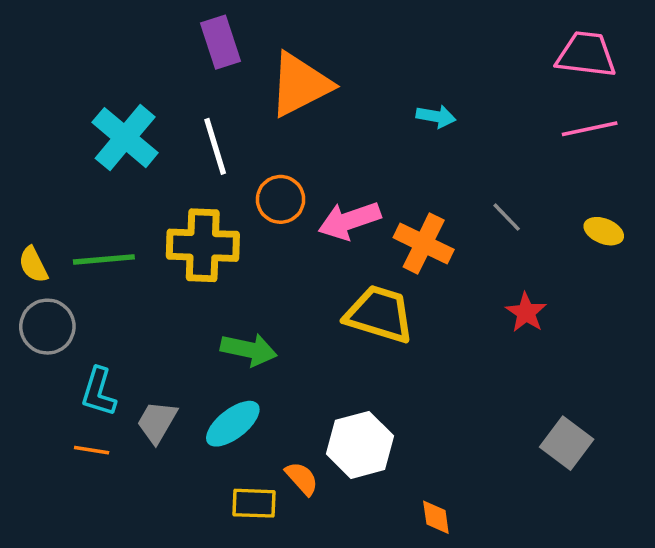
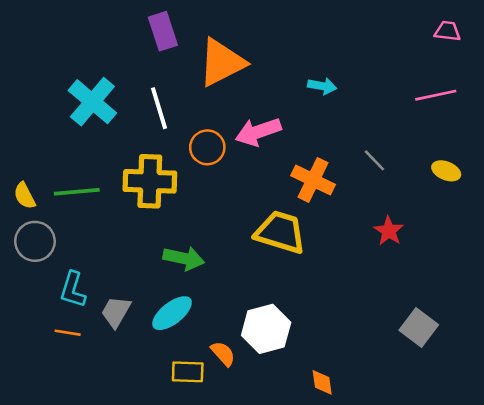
pink trapezoid: (586, 55) -> (447, 31), moved, size x0.6
pink arrow: (349, 221) -> (258, 132), moved

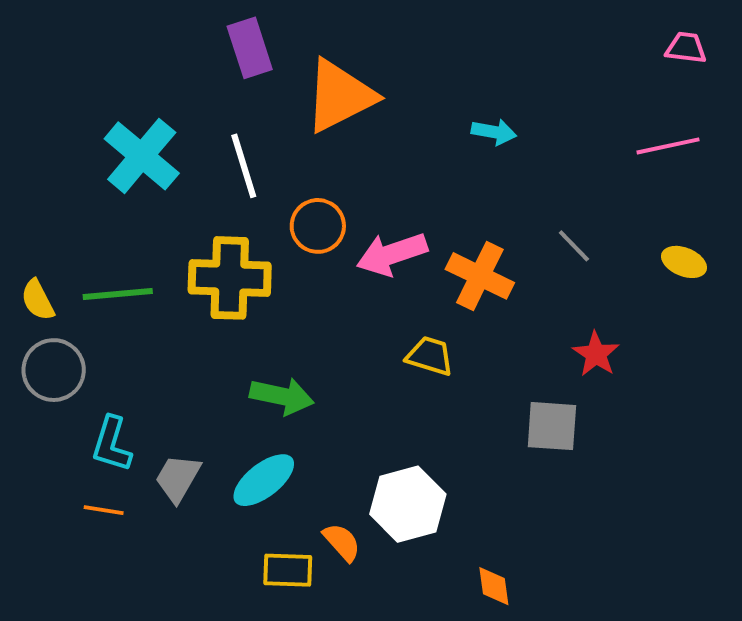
pink arrow: (258, 132) -> (392, 254), moved
yellow trapezoid: (280, 232) -> (430, 356), size x0.6
gray square: (419, 327) -> (552, 426), moved, turned -33

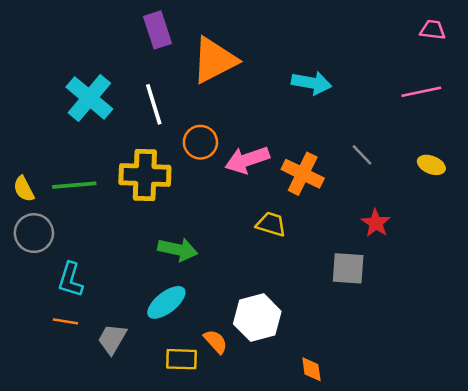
cyan arrow: (494, 132) -> (311, 83), size x1.4
gray trapezoid: (178, 478) -> (112, 339), moved

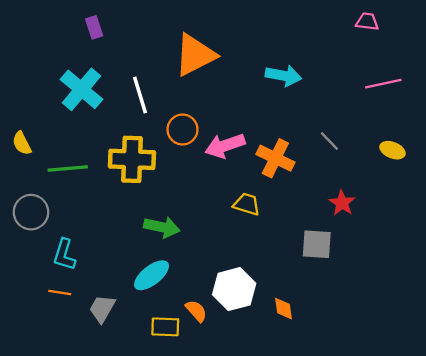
purple rectangle: (158, 30) -> (94, 27), moved, size x0.7
pink trapezoid: (433, 30) -> (367, 22), moved
yellow semicircle: (24, 189) -> (22, 143), moved
orange diamond: (311, 369) -> (283, 309), moved

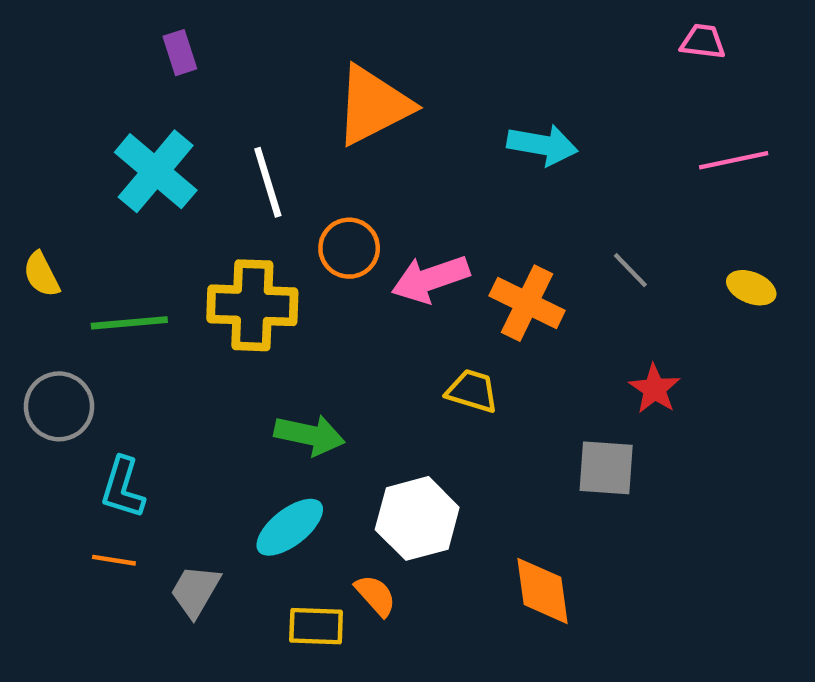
white hexagon: (234, 289) -> (417, 518), moved
orange diamond: (283, 309) -> (542, 591), size x1.6

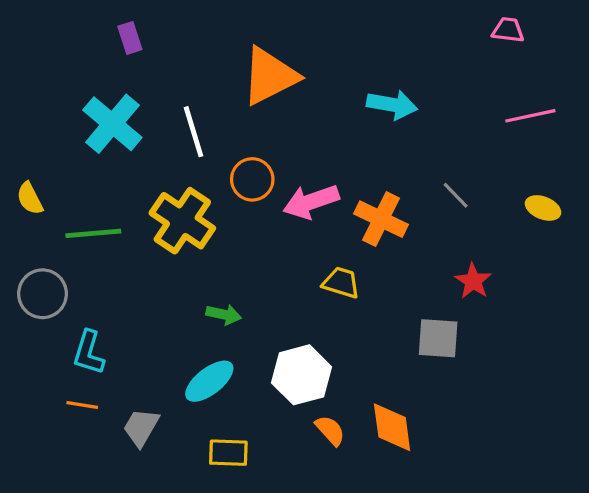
yellow cross: (252, 305) -> (182, 221), turned 32
green arrow: (310, 435) -> (224, 314), size x0.7
orange semicircle: (375, 595) -> (330, 430), moved

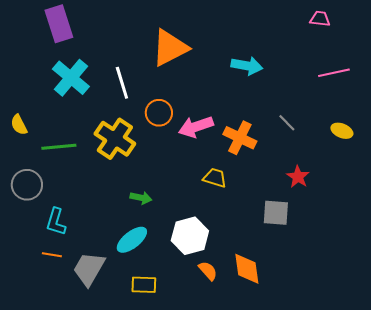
purple rectangle: (130, 38) -> (59, 24), moved, size x1.8
gray trapezoid: (141, 427) -> (89, 269), size x1.4

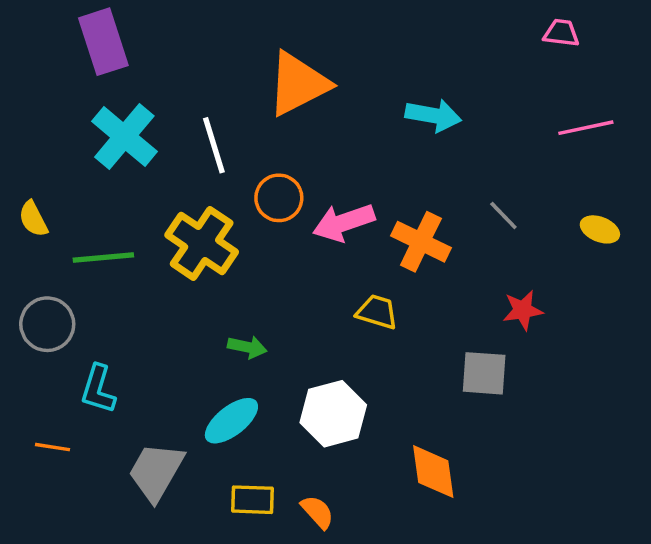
red star: (298, 177) -> (523, 310), turned 30
orange line: (52, 255) -> (53, 447), moved
orange semicircle: (208, 271) -> (317, 512), moved

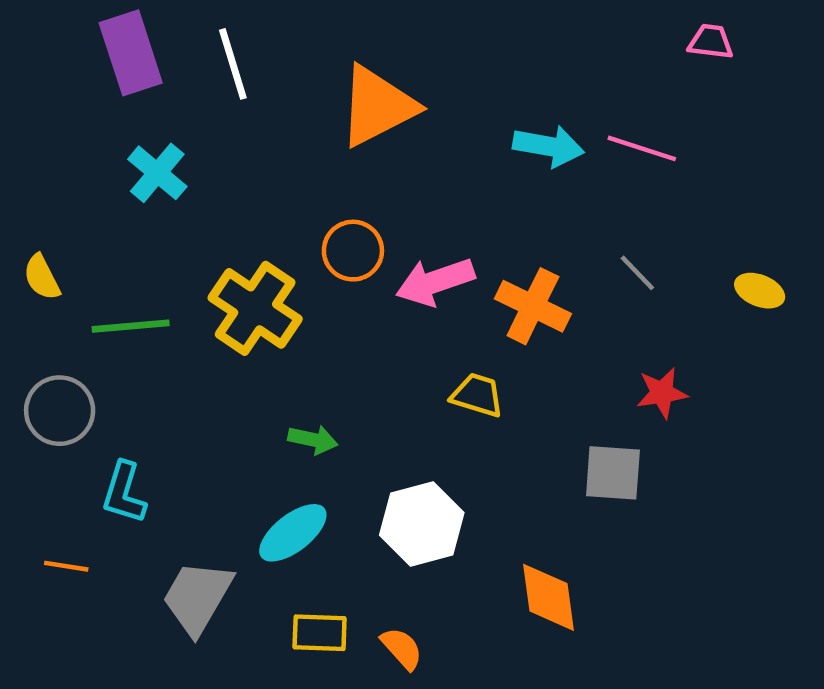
pink line: (586, 128) -> (642, 148), moved, turned 30
cyan cross: (124, 136) -> (157, 173), size x0.7
white line: (214, 145) -> (233, 64), moved

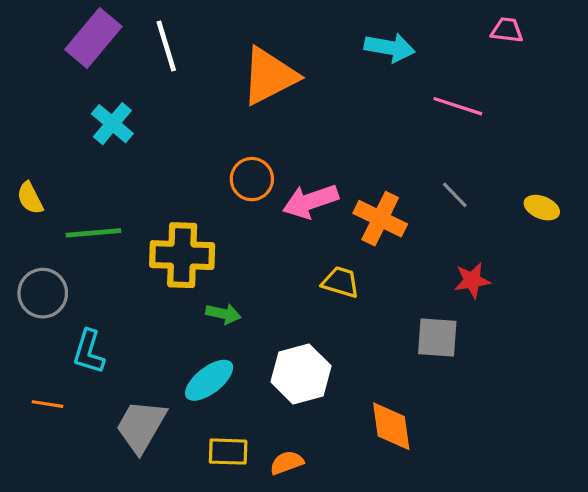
purple rectangle: (131, 53) -> (93, 38), turned 58
cyan arrow: (548, 146) -> (390, 48), moved
yellow cross: (255, 308) -> (182, 255), moved, turned -32
orange semicircle: (402, 648) -> (287, 463), turned -68

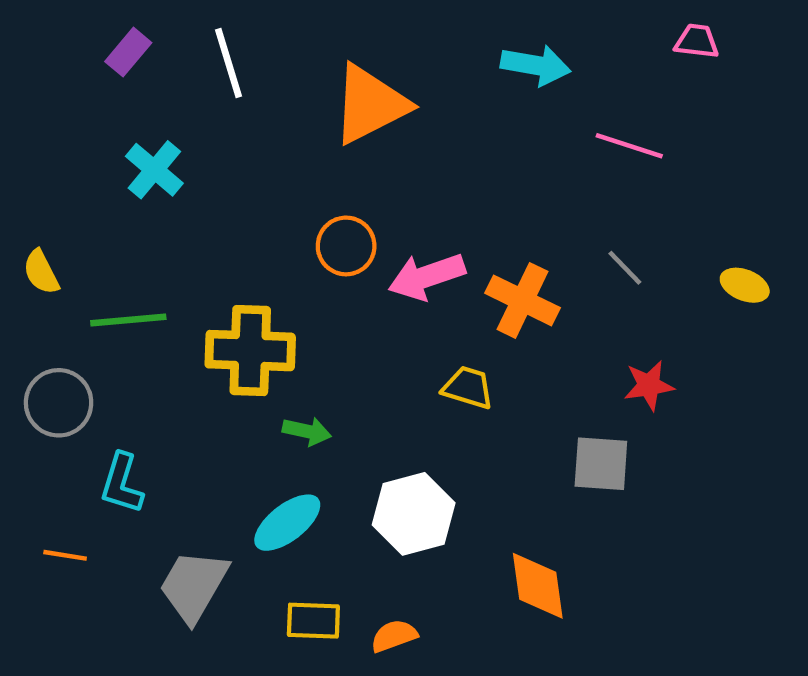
purple rectangle: (93, 38) -> (128, 52), size x0.6

